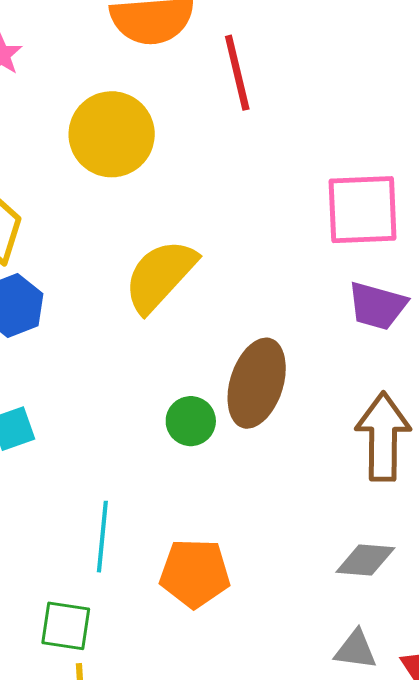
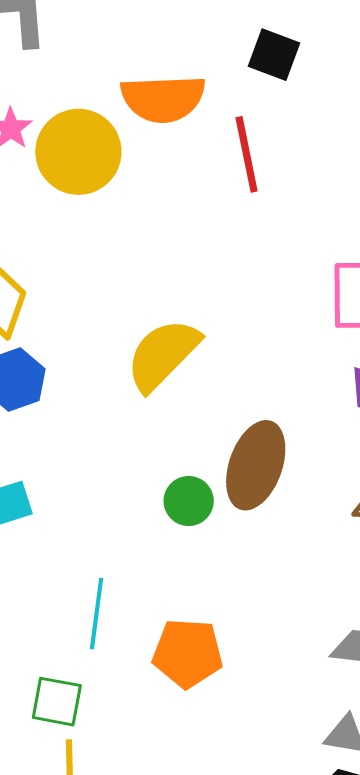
yellow circle: (112, 134) -> (78, 152), moved

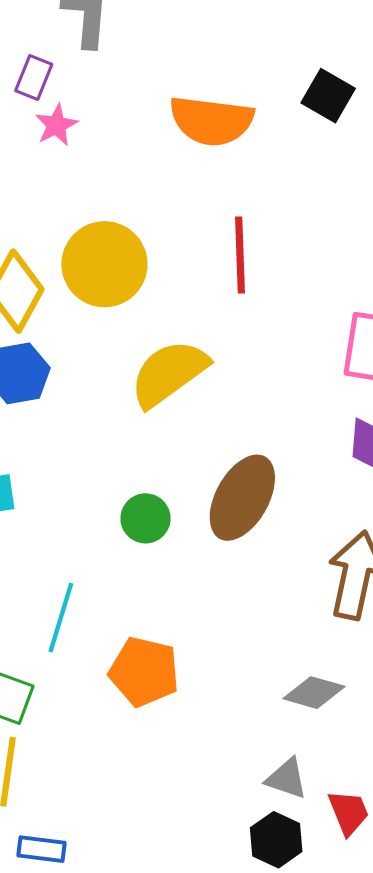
yellow circle: (78, 152) -> (104, 264), moved
red line: (247, 154) -> (240, 255), moved
green circle: (189, 501) -> (146, 518), moved

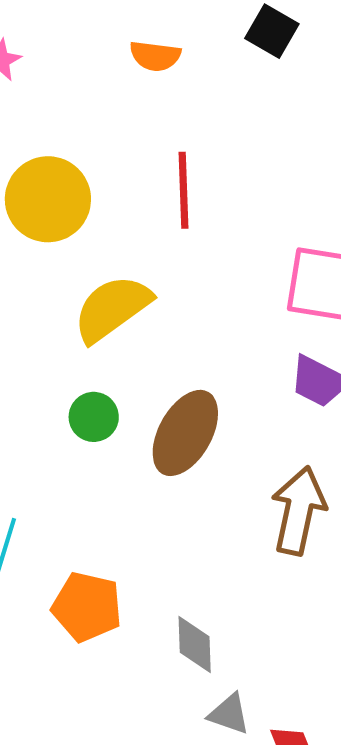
orange semicircle: (211, 121) -> (155, 56), size x0.6
green circle: (146, 518) -> (94, 417), moved
gray diamond: (314, 693) -> (195, 644), moved, turned 72

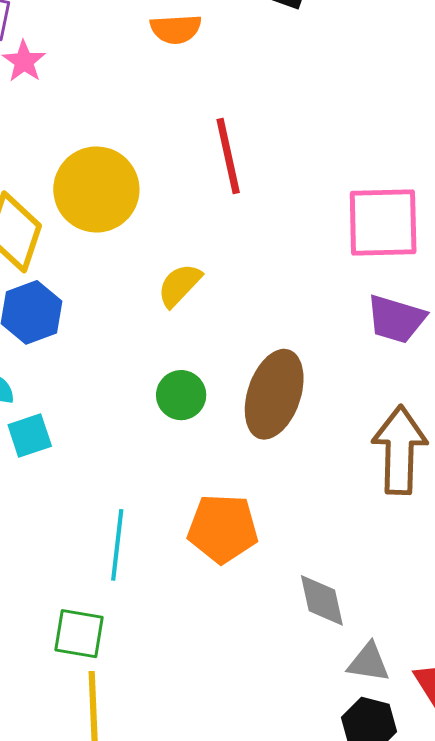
yellow semicircle: (112, 308) -> (179, 285), size x0.6
orange pentagon: (87, 607) -> (223, 528), moved

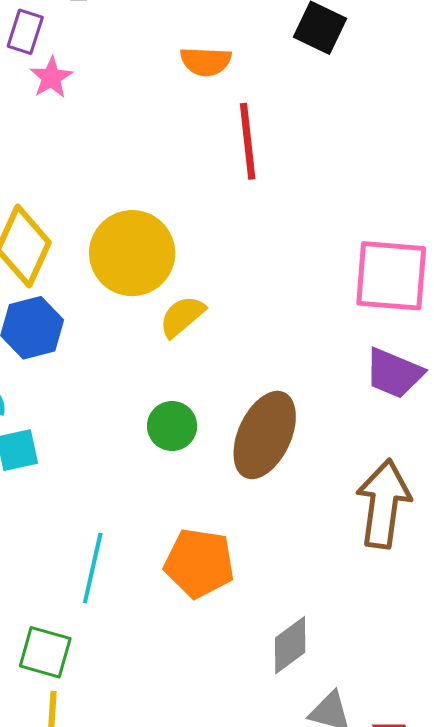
red line: (228, 156) -> (248, 141), moved
yellow circle: (96, 189) -> (132, 253), moved
gray diamond: (322, 600) -> (290, 645), turned 60

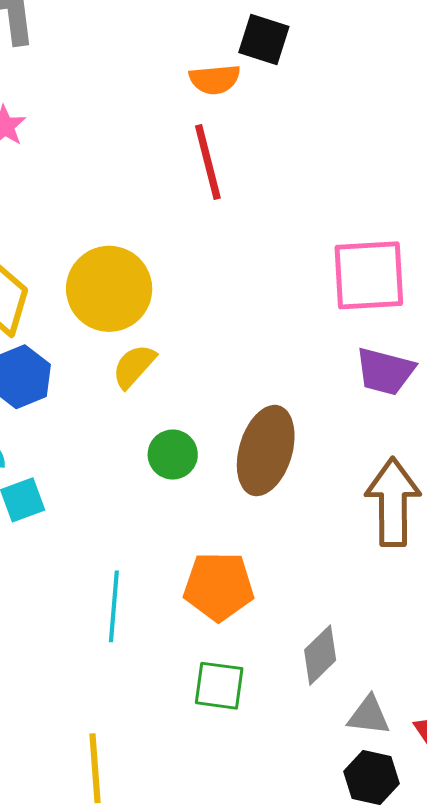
orange semicircle: (206, 61) -> (215, 79), moved
yellow semicircle: (182, 316) -> (134, 366), moved
green square: (45, 652) -> (219, 686), moved

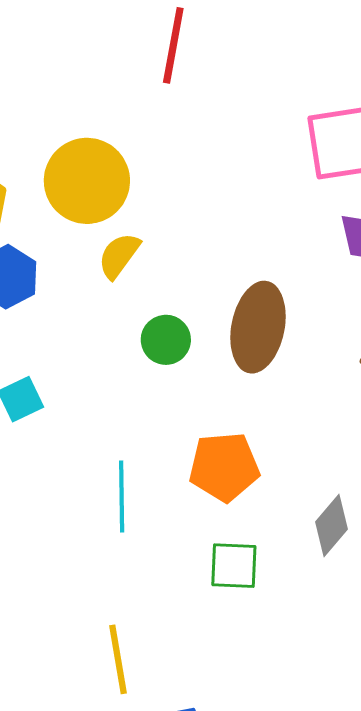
red line: (208, 162) -> (173, 45), turned 30

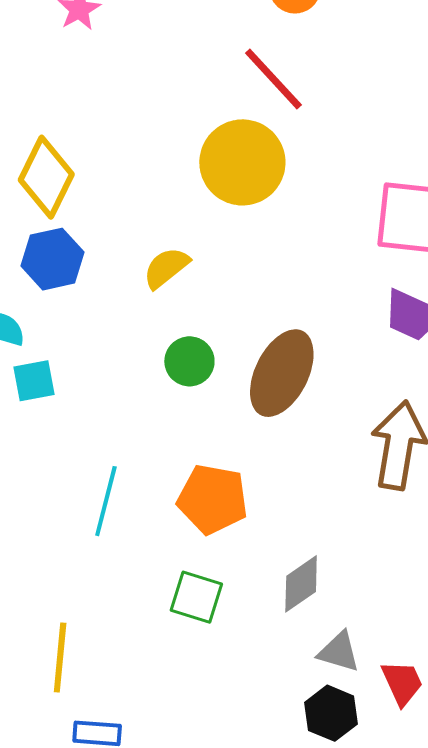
red line: (173, 45) -> (273, 79), turned -68
yellow circle: (87, 181) -> (242, 162), moved

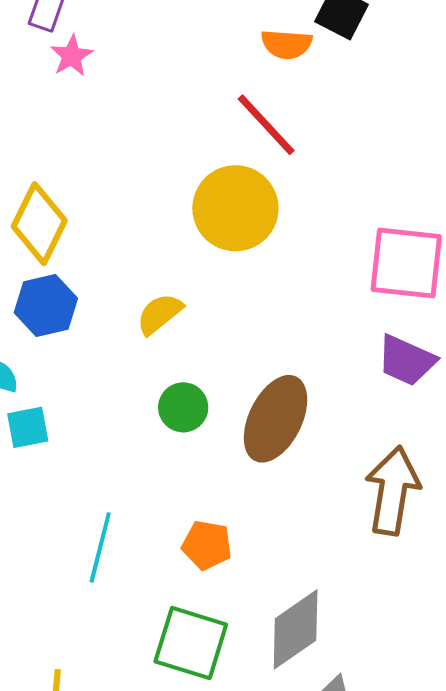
orange pentagon: (213, 499) -> (207, 545), size x0.7
gray diamond: (301, 584) -> (296, 629), size x1.4
green square: (196, 597) -> (191, 643), size x1.4

